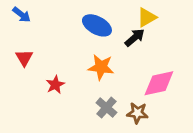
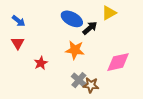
blue arrow: (22, 15) -> (19, 21), moved
black arrow: (135, 38) -> (90, 28), moved
brown star: (137, 113) -> (91, 85), moved

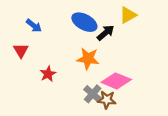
blue arrow: (19, 21) -> (34, 26), moved
pink diamond: (118, 62) -> (116, 81), moved, turned 35

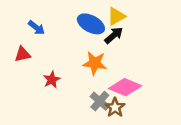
yellow triangle: (128, 15) -> (116, 16), moved
red triangle: (21, 50) -> (23, 54), turned 49
brown star: (107, 100) -> (115, 107), turned 30

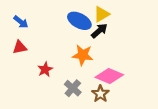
blue arrow: (37, 28) -> (21, 22), moved
gray cross: (100, 101) -> (73, 88), moved

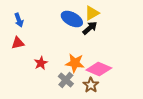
blue arrow: (21, 22) -> (19, 20), turned 32
orange star: (83, 55) -> (75, 63), moved

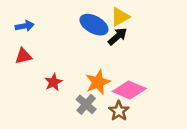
blue arrow: (19, 20) -> (25, 26), turned -80
orange star: (75, 63) -> (98, 82), turned -30

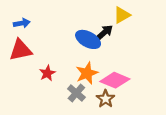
yellow triangle: (120, 17) -> (122, 15), moved
blue ellipse: (94, 25) -> (88, 39), moved
red triangle: (23, 56) -> (21, 50), size x1.5

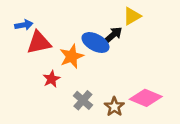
red triangle: (21, 50) -> (39, 43), moved
orange star: (87, 73) -> (72, 56), moved
pink diamond: (115, 80) -> (146, 98), moved

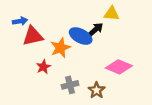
yellow triangle: (132, 16) -> (111, 14), turned 35
pink diamond: (146, 98) -> (119, 67), moved
gray cross: (83, 100) -> (70, 85), turned 35

